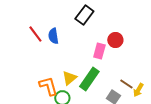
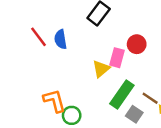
yellow triangle: (69, 78) -> (101, 69), moved
green rectangle: (89, 79) -> (122, 95), moved

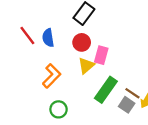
red circle: (137, 44) -> (82, 42), moved
orange L-shape: (54, 101) -> (52, 76), moved, turned 60
gray square: (134, 114) -> (127, 105), moved

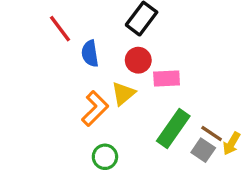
red line: (27, 35) -> (60, 29), moved
pink rectangle: (101, 55) -> (167, 79), turned 72
yellow triangle: (86, 66) -> (123, 94), moved

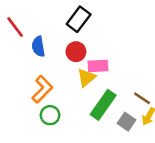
yellow triangle: (123, 94) -> (86, 78), moved
brown line: (212, 133) -> (142, 98), moved
green circle: (105, 157) -> (50, 115), moved

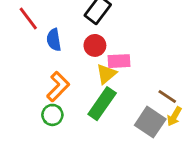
green rectangle: (103, 105) -> (102, 104), moved
green circle: (50, 115) -> (52, 115), moved
gray square: (126, 122) -> (150, 122), size x1.5

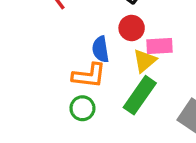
blue semicircle: (54, 40) -> (100, 49), moved
orange L-shape: (58, 87) -> (89, 75), turned 52

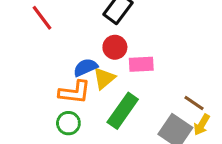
blue semicircle: (100, 49) -> (85, 67), turned 75
yellow triangle: (145, 61) -> (104, 78), moved

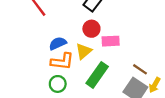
blue semicircle: (85, 67) -> (58, 43), moved
brown line: (194, 103) -> (140, 69), moved

